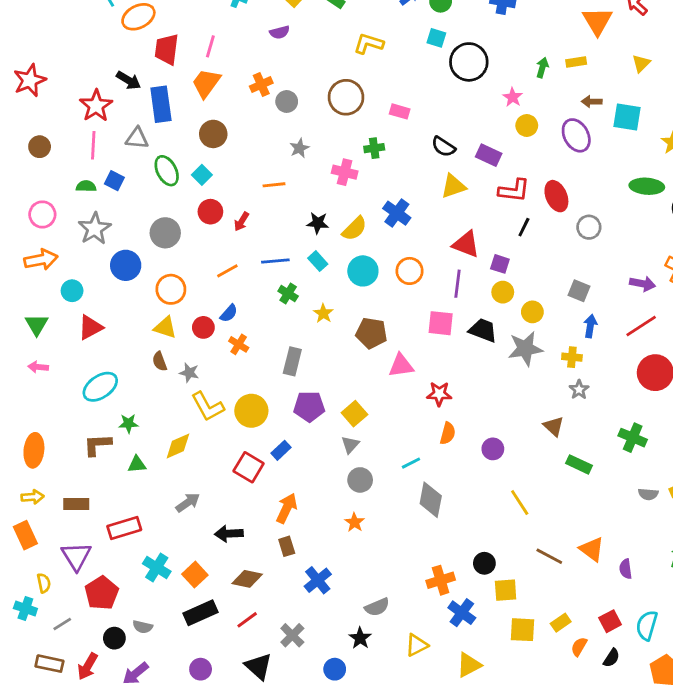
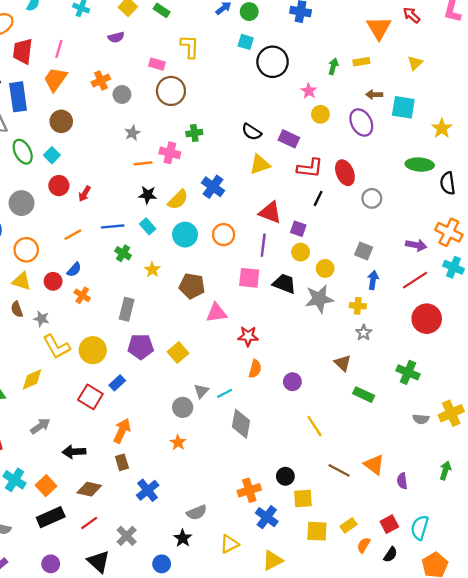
yellow L-shape: (369, 44) -> (190, 47), turned 75
pink rectangle: (400, 111) -> (157, 64), moved
orange line: (274, 185) -> (143, 163), moved
gray triangle: (350, 445) -> (201, 391), moved

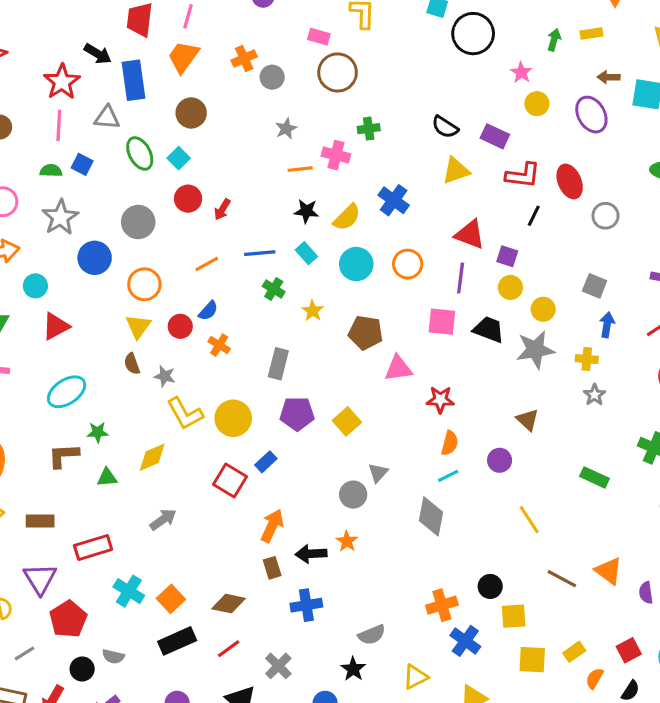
yellow triangle: (22, 281) -> (138, 326), turned 48
brown triangle: (343, 363) -> (528, 420), moved
cyan line: (225, 393) -> (448, 476), moved
black arrow: (74, 452) -> (311, 554), moved
blue cross: (148, 490) -> (306, 605), turned 30

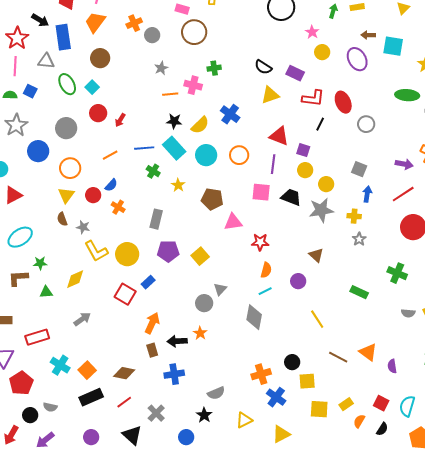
cyan rectangle: (306, 253) -> (174, 148), size x1.6
red square: (629, 650) -> (381, 403), turned -35

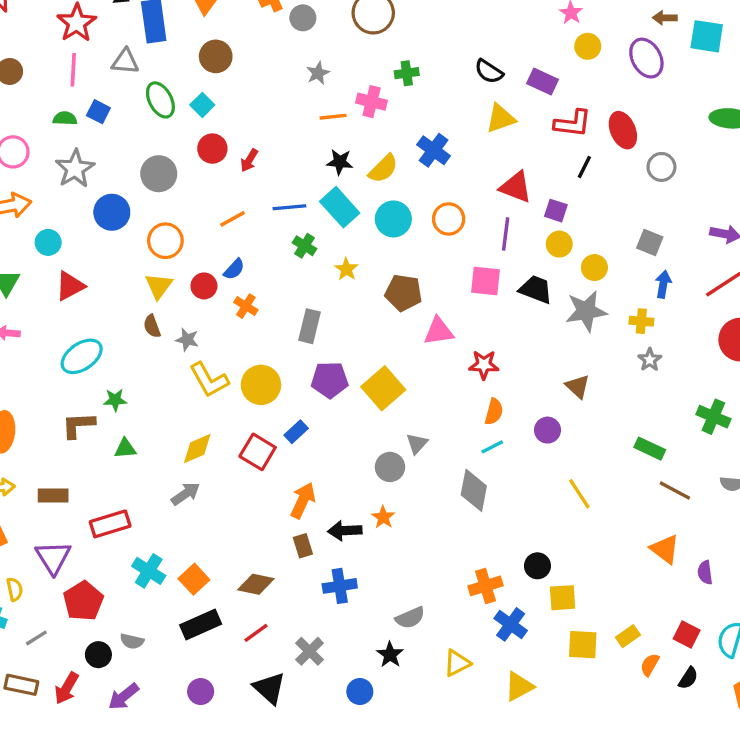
yellow square: (200, 256) -> (383, 388), size x1.4
yellow diamond: (75, 279) -> (197, 449), moved
brown line: (338, 357) -> (675, 490), moved

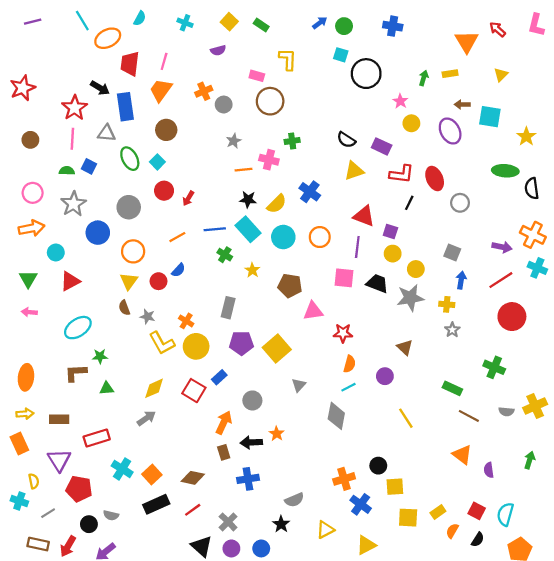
orange cross: (246, 306) -> (186, 321), moved
gray circle: (390, 467) -> (252, 400), moved
red pentagon: (83, 601) -> (79, 489), turned -30
purple circle: (201, 692) -> (231, 548), moved

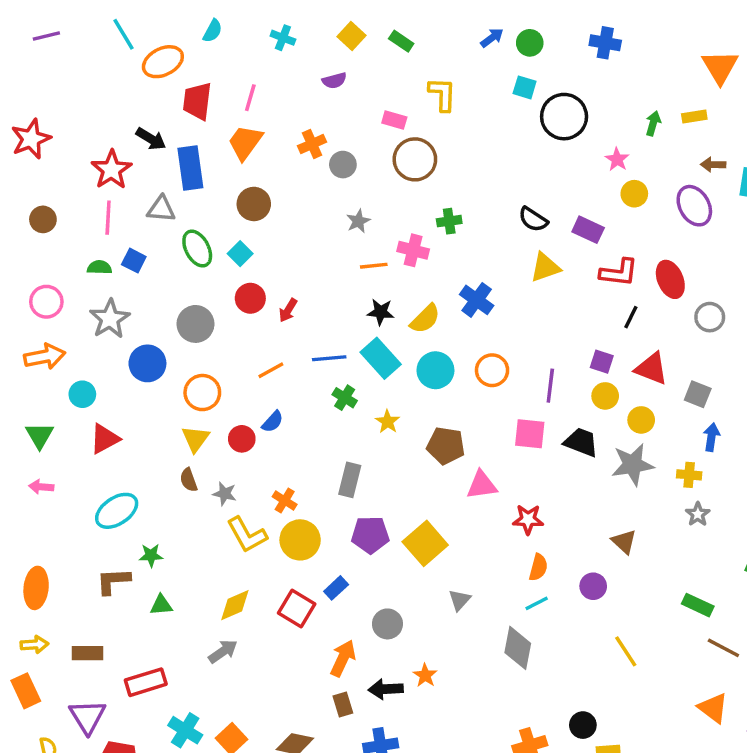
red triangle: (364, 216) -> (651, 369), moved

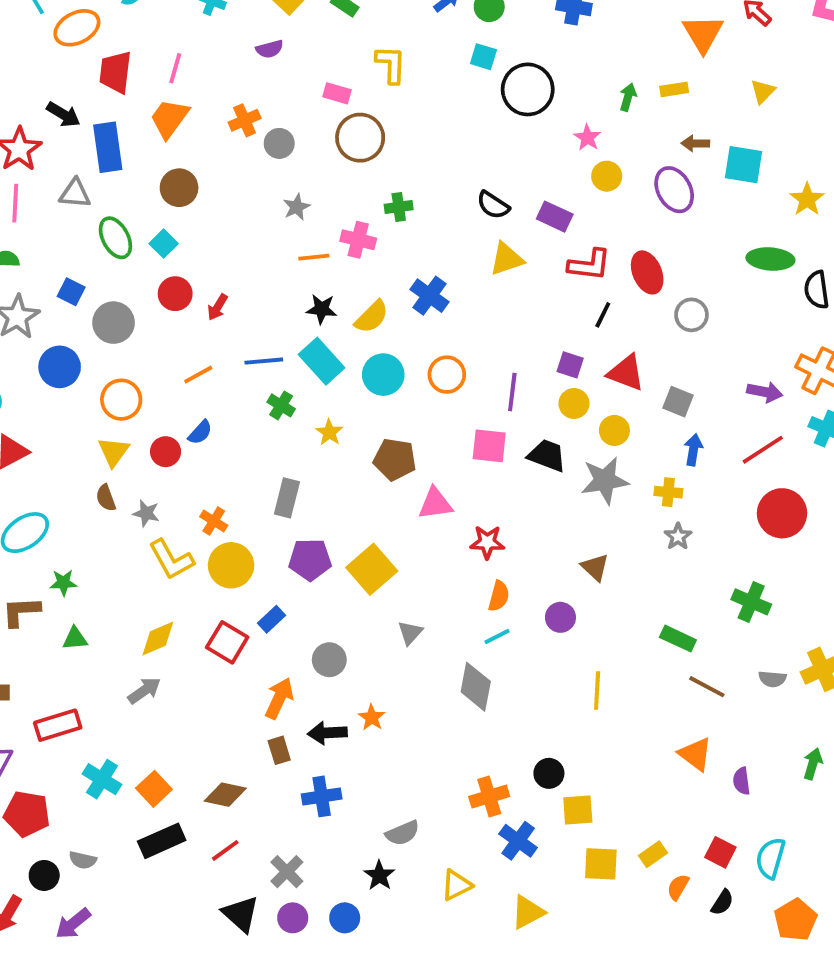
blue square: (134, 261) -> (71, 292), moved
yellow line: (626, 651) -> (597, 691), turned 36

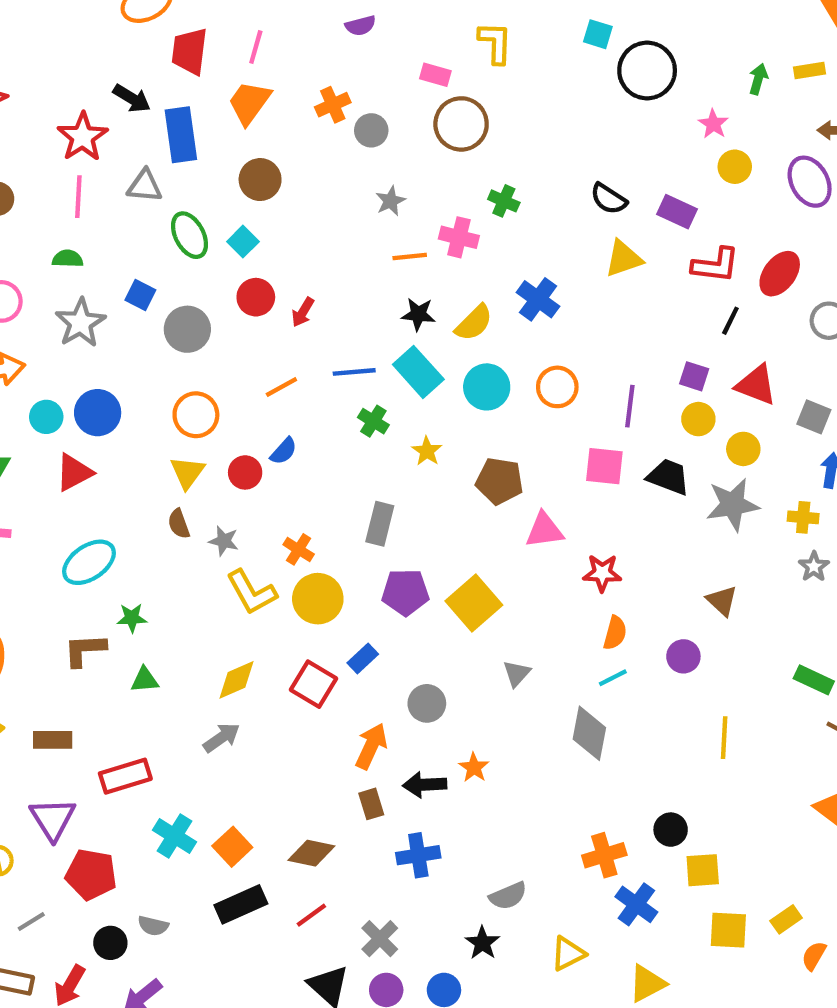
green cross: (399, 207) -> (504, 201), turned 32
red ellipse: (647, 272) -> (780, 274), turned 60
blue circle: (60, 367) -> (98, 413), moved

